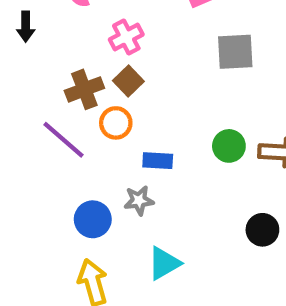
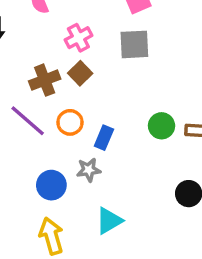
gray square: (235, 52) -> (134, 44), moved
orange circle: (116, 123) -> (70, 122), moved
blue rectangle: (158, 161) -> (104, 138), turned -70

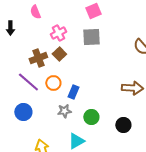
green circle: (162, 126) -> (91, 117), moved
blue circle: (51, 185) -> (23, 112), moved

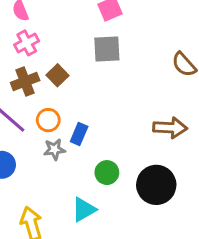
pink cross: (58, 33) -> (27, 43), moved
gray star: (64, 111) -> (54, 149), moved
black circle: (123, 125) -> (156, 185), size x1.6

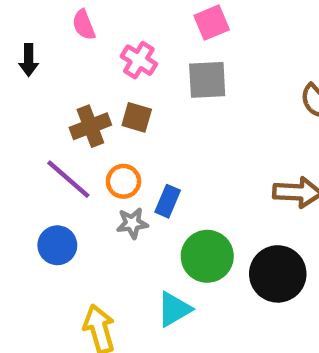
pink cross: (27, 43) -> (139, 60), moved, turned -30
brown square: (57, 75) -> (137, 117), turned -30
green circle: (107, 173) -> (207, 256), size x1.5

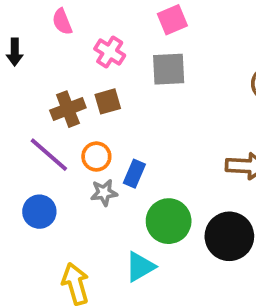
brown square: (137, 117) -> (108, 101), turned -32

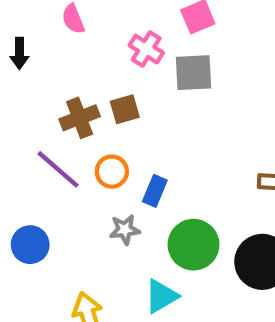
pink cross: (110, 52) -> (146, 49), moved
gray star: (104, 193) -> (125, 230), moved
blue circle: (39, 212) -> (30, 245), moved

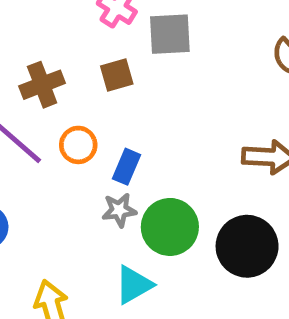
brown square: (125, 109) -> (117, 75), moved
gray star: (125, 230) -> (119, 210), moved

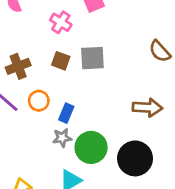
gray square: (170, 34) -> (92, 58), moved
brown square: (117, 75) -> (61, 61), turned 36

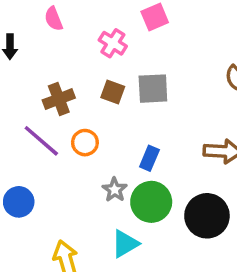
blue rectangle: (66, 113) -> (149, 158), moved
gray star: (62, 138) -> (115, 190), turned -30

